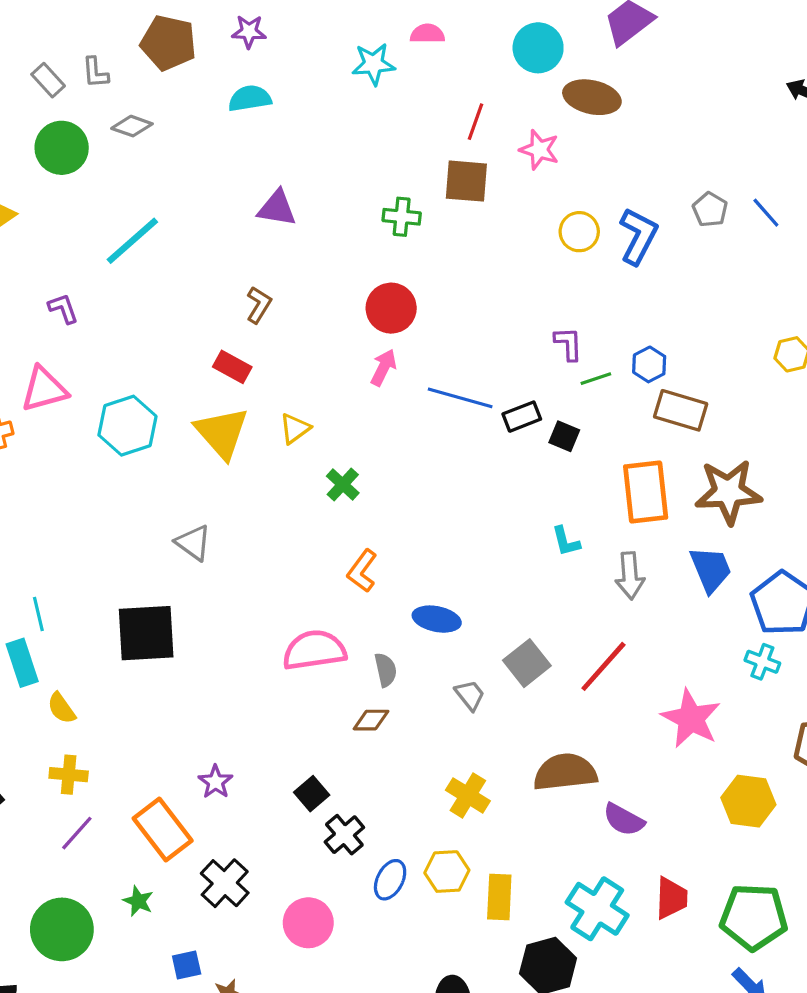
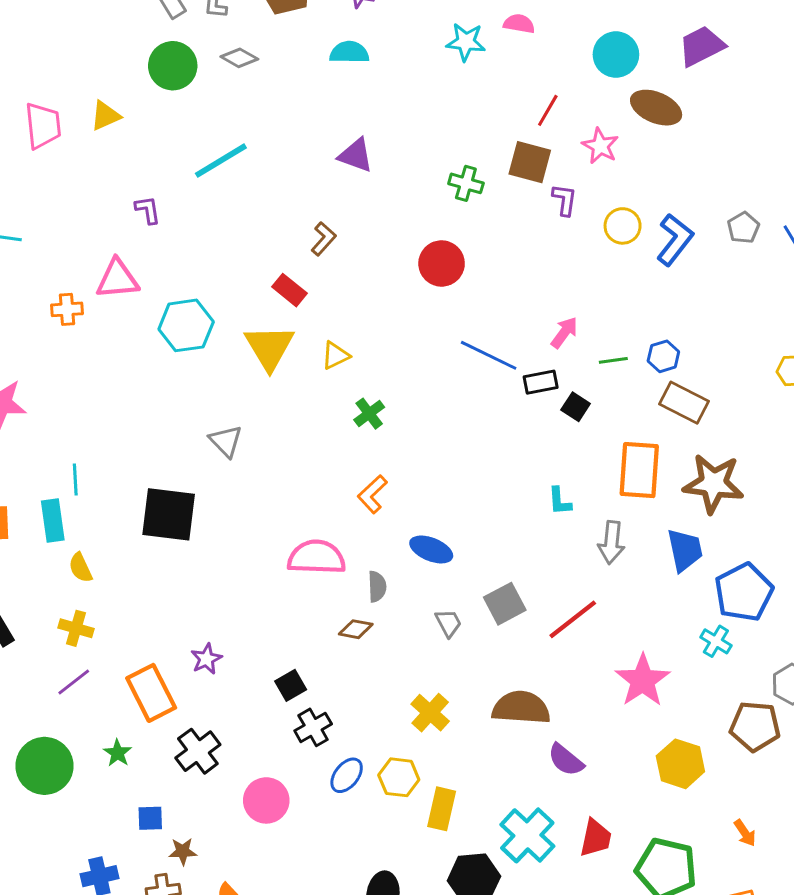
purple L-shape: (568, 344) -> (565, 200), moved
pink arrow: (384, 367) -> (564, 333), moved

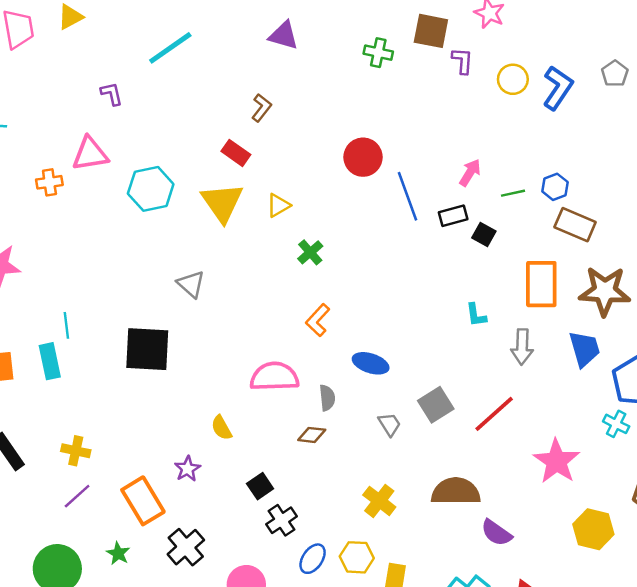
red circle: (442, 263) -> (363, 157), moved
blue line: (489, 355) -> (408, 196), turned 48
yellow semicircle: (80, 568) -> (221, 428), moved

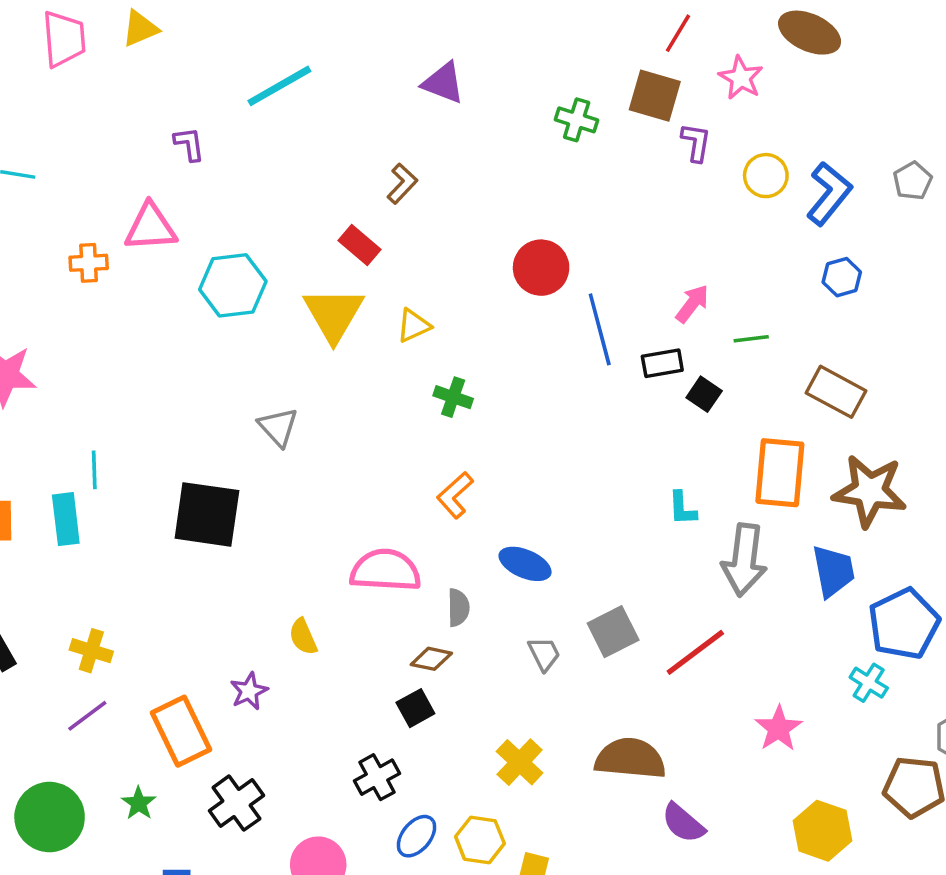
blue hexagon: (555, 187) -> (842, 277), moved
green cross: (310, 252) -> (453, 397), turned -35
gray arrow: (522, 347) -> (744, 560), size x1.4
pink star: (557, 461) -> (779, 728), size x0.7
black square: (260, 486) -> (415, 708), moved

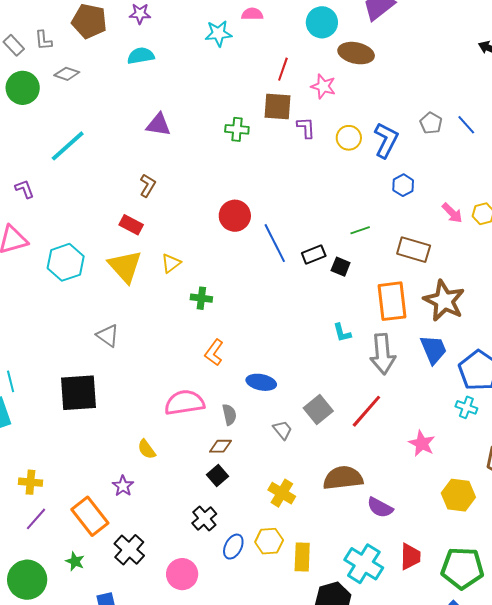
pink arrow: (692, 304) -> (452, 213), moved, turned 110
brown star: (870, 491) -> (444, 301), turned 30

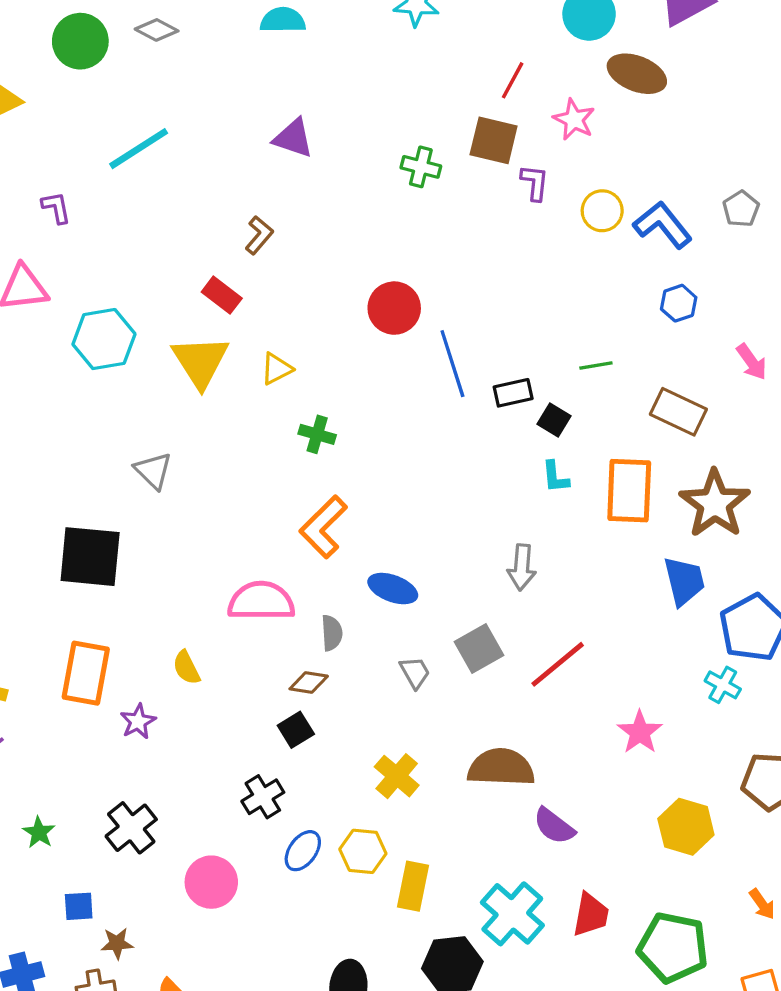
blue L-shape: (386, 140) -> (663, 225), turned -75
cyan L-shape: (342, 333) -> (555, 477), moved
orange L-shape: (214, 352) -> (323, 527), size x1.4
gray arrow: (383, 354) -> (522, 567), moved, size x0.7
orange rectangle: (90, 516) -> (86, 673), moved, turned 39

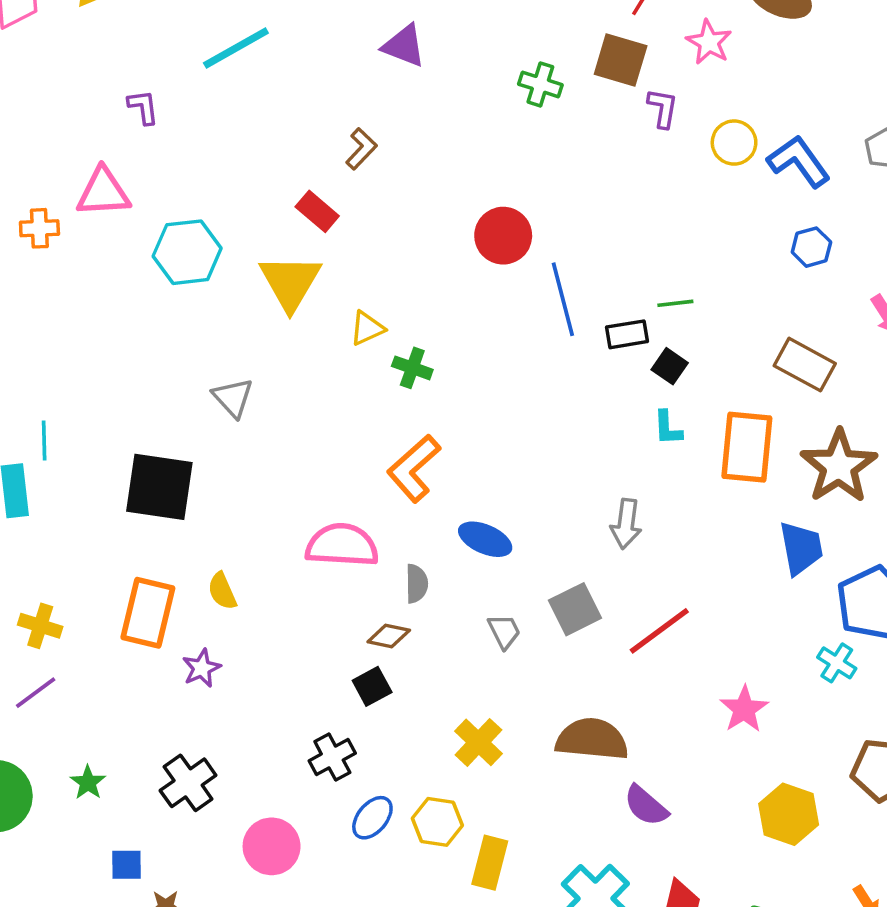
green line: (596, 366) -> (675, 303), moved
yellow triangle: (277, 369) -> (367, 328), moved
yellow semicircle: (186, 668) -> (222, 591), moved

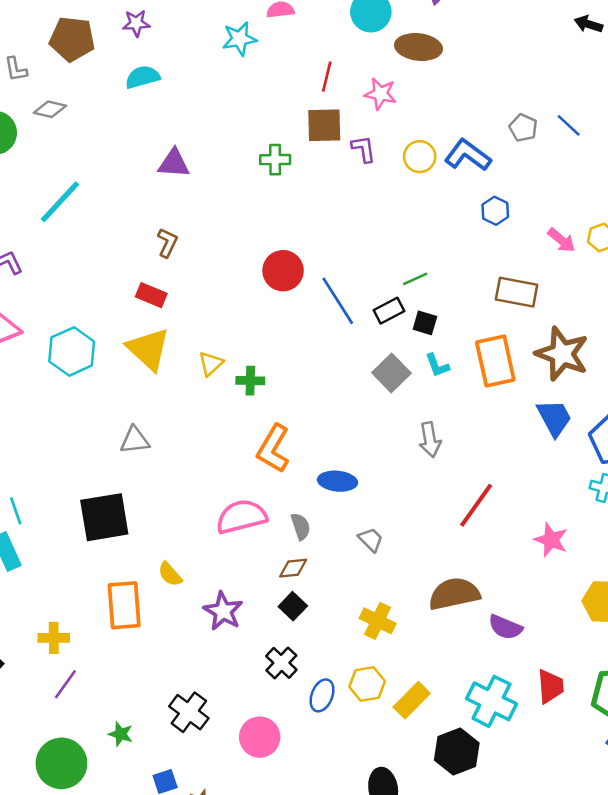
gray triangle: (233, 398) -> (135, 440), turned -36
gray square: (575, 609) -> (391, 373), moved
purple star: (202, 668) -> (223, 611), moved, size x1.4
yellow rectangle: (490, 863) -> (412, 700), turned 48

